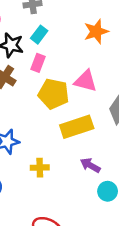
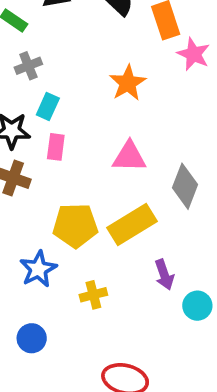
yellow pentagon: (54, 94) -> (75, 225), moved
purple arrow: (90, 165) -> (164, 275), turned -126

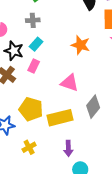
orange star: (128, 83) -> (80, 45), turned 30
yellow cross: (93, 295) -> (29, 147), turned -32

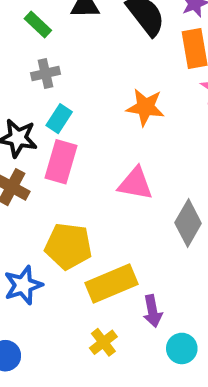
pink rectangle: (34, 66) -> (61, 162), size x1.5
yellow rectangle: (60, 118) -> (111, 284), moved
yellow cross: (29, 147) -> (103, 342), moved

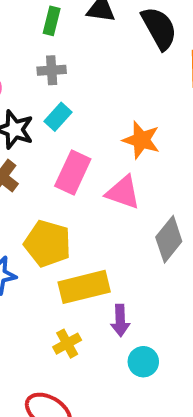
green rectangle: (38, 24) -> (52, 21), turned 52
orange star: (145, 107) -> (141, 140), moved
pink rectangle: (61, 162) -> (73, 172), moved

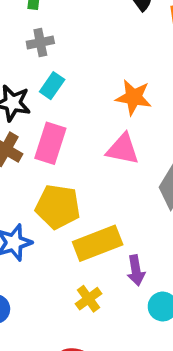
pink rectangle: (73, 172) -> (50, 143), moved

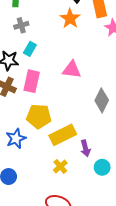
orange star: (134, 97) -> (70, 18), moved, turned 30
pink triangle: (123, 149) -> (72, 70), moved

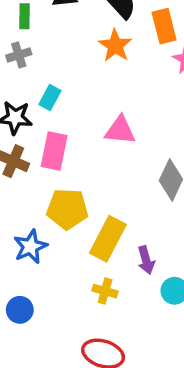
gray cross: (21, 25) -> (19, 55), moved
yellow rectangle: (63, 135) -> (108, 239), turned -35
yellow cross: (60, 166) -> (105, 291), turned -32

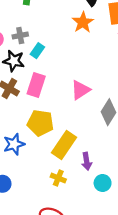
gray cross: (19, 55) -> (20, 36), moved
pink triangle: (120, 130) -> (80, 90), moved, turned -45

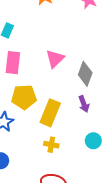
purple arrow: (87, 161) -> (84, 104), moved

